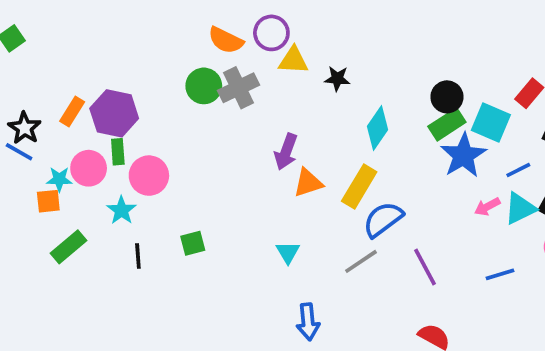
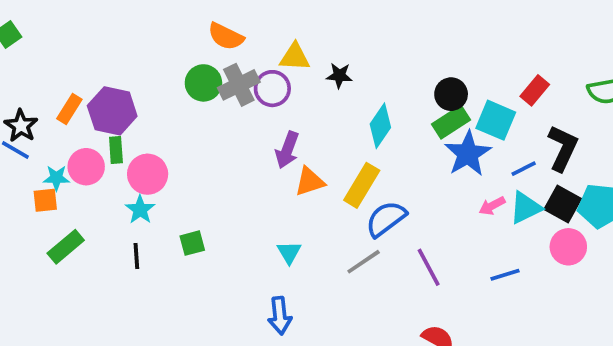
purple circle: (271, 33) -> (272, 89), moved
cyan star: (121, 210) -> (140, 210), moved
blue arrow: (308, 322) -> (280, 316), moved

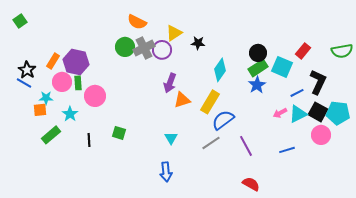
yellow triangle: (295, 57) -> (174, 33), turned -36
blue star: (468, 154) -> (257, 85), moved, size x0.7
pink circle: (86, 167) -> (62, 82), moved
cyan star: (140, 210) -> (70, 114), moved
green square: (192, 243) -> (119, 133), turned 32

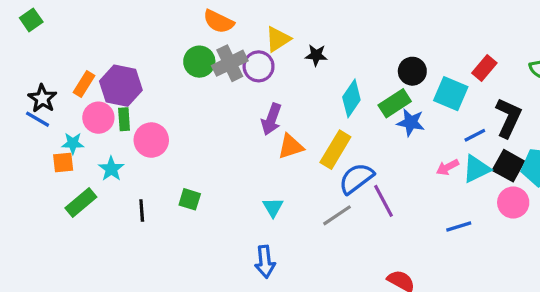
green rectangle: (258, 68) -> (395, 103), moved
blue star: (257, 85) -> (411, 122), turned -30
purple line: (246, 146) -> (383, 201), moved

